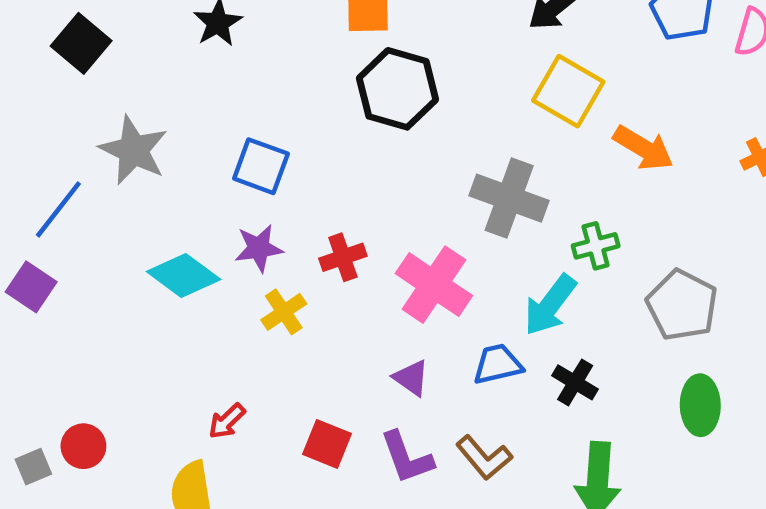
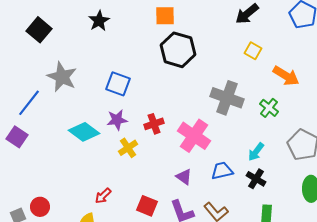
yellow square: (568, 91) -> (253, 51), size x0.6
green cross: (596, 246) -> (269, 108), moved, turned -36
cyan arrow: (550, 305) -> (256, 152), moved, size x0.7

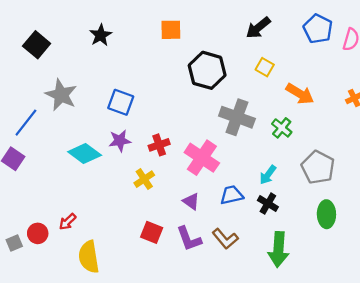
black hexagon: (178, 50) -> (207, 70), moved
yellow cross: (128, 148) -> (144, 179), moved
red arrow: (103, 196) -> (68, 222), moved

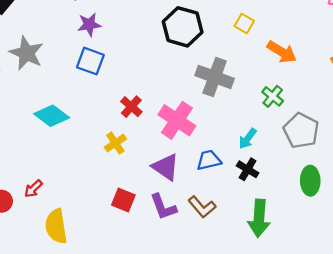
green cross: (282, 128) -> (273, 96), moved
purple star: (120, 141) -> (89, 25), moved
red cross: (159, 145) -> (131, 107), turned -30
purple triangle: (191, 201) -> (166, 167), size x1.5

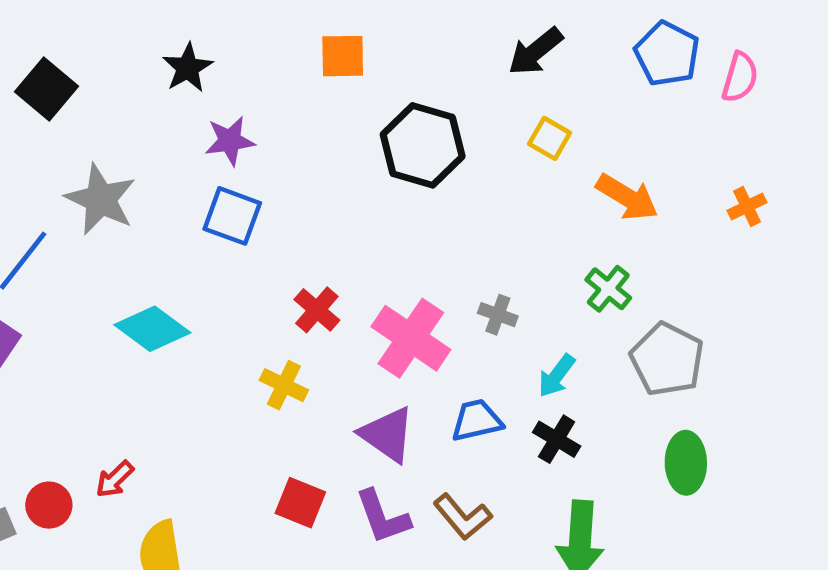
gray cross: (215, 77) -> (498, 315), moved, size x0.5
yellow cross: (115, 143) -> (284, 385), turned -30

